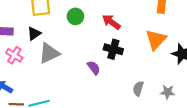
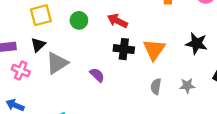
orange triangle: (156, 40) -> (154, 49), moved
purple semicircle: (94, 68) -> (97, 75), moved

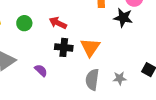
black star: (196, 44) -> (123, 18), moved
gray semicircle: (156, 87) -> (92, 80), size x1.5

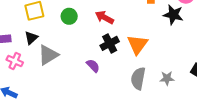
black cross: (64, 47) -> (110, 43), turned -36
purple semicircle: (41, 70) -> (93, 66), moved

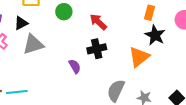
black star: (173, 15) -> (155, 35), moved
orange triangle: (137, 44) -> (139, 57), moved

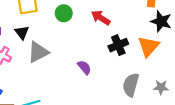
black triangle: (21, 23) -> (22, 32), turned -32
black cross: (97, 49) -> (118, 45), moved

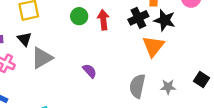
green circle: (64, 13) -> (79, 16), moved
red arrow: (101, 18) -> (103, 20), turned 54
black cross: (118, 45) -> (138, 18), moved

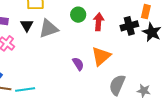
orange triangle: (153, 46) -> (101, 56), moved
gray triangle: (42, 58) -> (49, 29), moved

